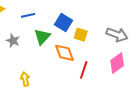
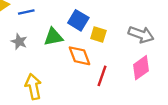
blue line: (28, 15) -> (26, 12), moved
green triangle: (42, 37) -> (53, 37), turned 36
yellow arrow: (25, 79) -> (33, 87), size x1.5

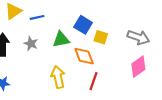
red line: (102, 76) -> (93, 81), moved
yellow arrow: (33, 87) -> (58, 77), moved

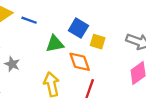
blue line: (37, 17) -> (29, 20), turned 32
gray star: (31, 44) -> (12, 64), moved

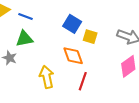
green triangle: (55, 44) -> (24, 39), moved

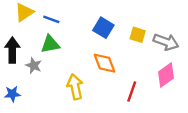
yellow square: (90, 37) -> (138, 35), moved
red line: (83, 81) -> (132, 91), moved

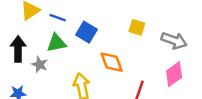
blue square: (103, 28) -> (86, 32), moved
yellow square: (138, 35) -> (137, 27), moved

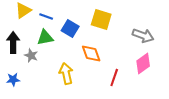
yellow square: (137, 27) -> (101, 20), moved, size x1.5

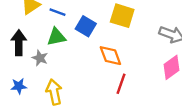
yellow arrow: (66, 74) -> (54, 92), moved
red line: (114, 78) -> (121, 84), moved

